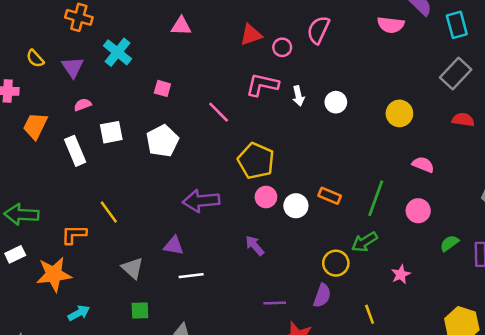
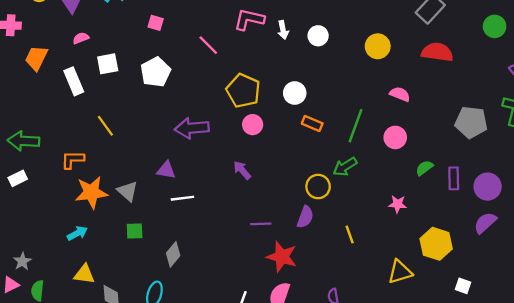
red semicircle: (463, 120) -> (437, 52), size x1.5
white circle: (296, 206) -> (295, 93), moved
yellow line: (109, 212) -> (105, 126), moved
orange star: (54, 274) -> (91, 192), moved
pink star: (401, 274) -> (398, 204), moved, turned 30

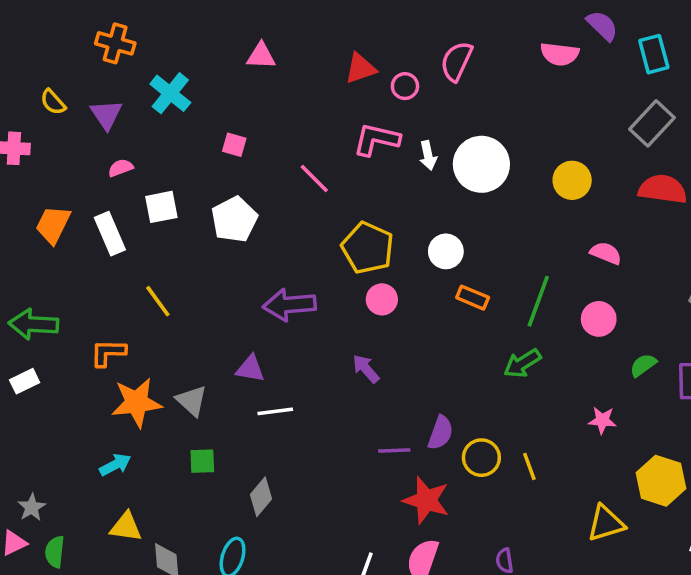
white circle: (318, 36) -> (481, 164), size x1.8
orange trapezoid: (36, 58) -> (53, 225), moved
yellow circle: (318, 187) -> (481, 458), moved
purple semicircle: (305, 217) -> (441, 433), moved

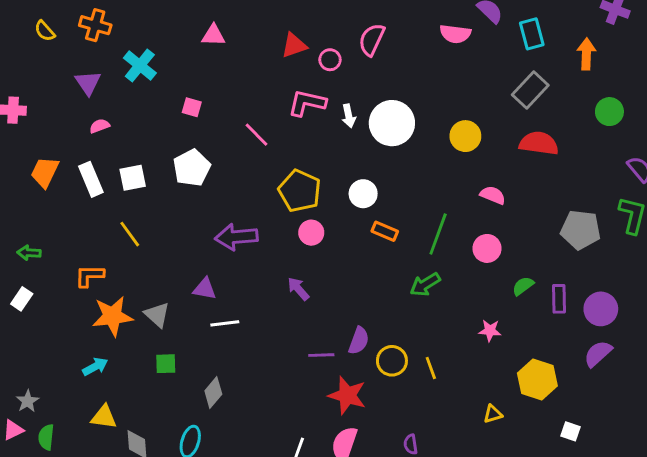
yellow semicircle: (53, 102) -> (45, 31), moved
white square: (161, 207) -> (133, 178), moved
green arrow: (33, 324) -> (29, 253), size x0.6
white rectangle: (25, 381) -> (22, 299), turned -30
yellow triangle: (606, 523) -> (493, 414), size x0.6

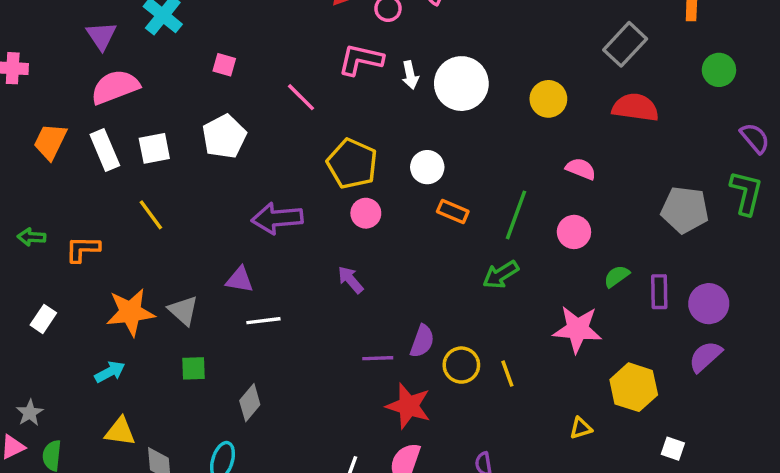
pink semicircle: (100, 126) -> (115, 87), size x2.0
orange L-shape: (89, 276) -> (83, 249), moved
white rectangle: (22, 299) -> (43, 319), moved
pink star: (490, 331) -> (577, 329), size x1.8

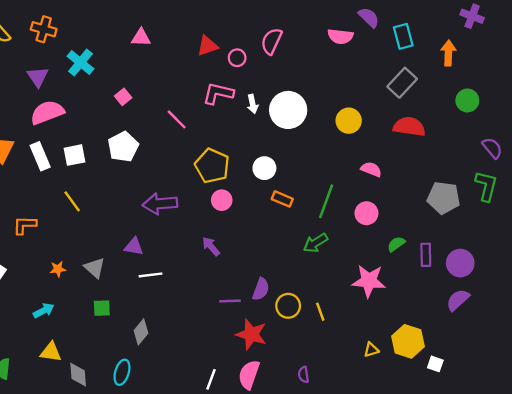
pink square: (224, 65) -> (123, 97), turned 35
orange star: (130, 312) -> (58, 269), size x0.5
yellow hexagon: (634, 387) -> (408, 341), moved

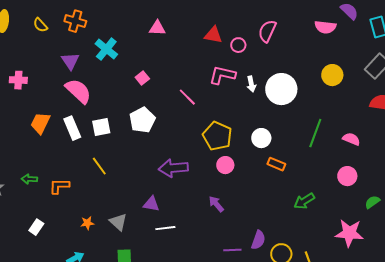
red triangle: (207, 46) -> (213, 35), turned 30
pink semicircle: (47, 112) -> (78, 91), turned 64
yellow circle: (349, 121) -> (332, 75), moved
green line: (326, 201) -> (315, 133), moved

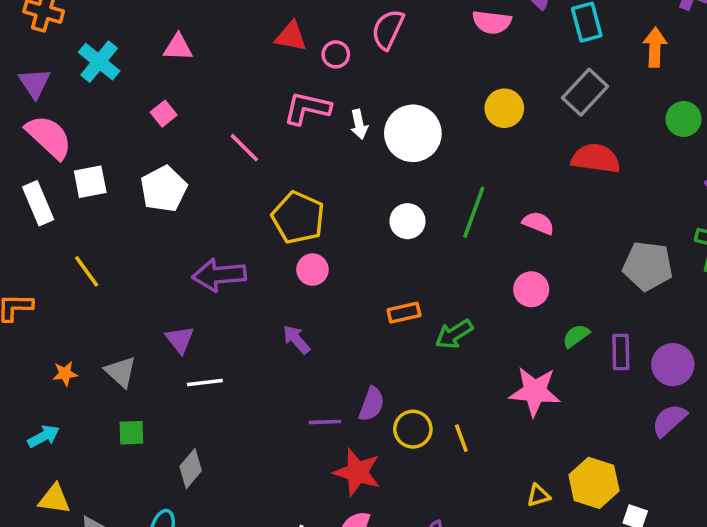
pink triangle: (157, 28) -> (178, 47), moved
white square: (101, 127) -> (90, 182), moved
white circle: (261, 138) -> (407, 221), moved
orange rectangle: (276, 164) -> (404, 313), moved, turned -36
purple triangle: (151, 204) -> (180, 339), turned 42

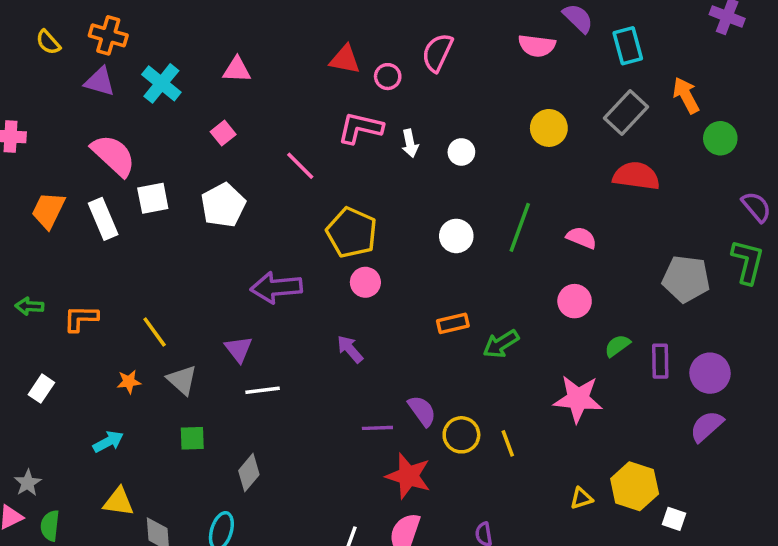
orange arrow: (655, 47) -> (686, 95), moved, turned -30
purple triangle: (35, 83) -> (100, 82), moved, turned -40
white circle: (413, 133) -> (461, 152), size x0.5
yellow line: (87, 271) -> (155, 332), moved
purple semicircle: (372, 404) -> (422, 411), turned -56

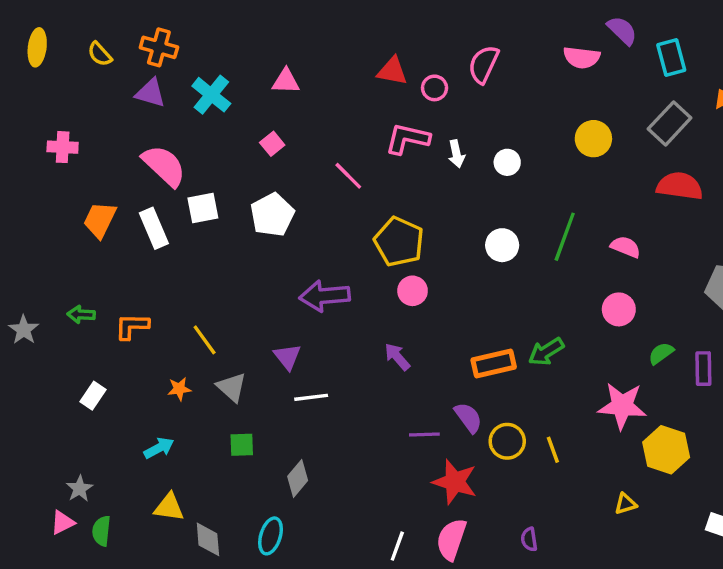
orange rectangle: (453, 323) -> (494, 364), moved, size x1.4
yellow hexagon: (635, 486) -> (666, 450), moved

